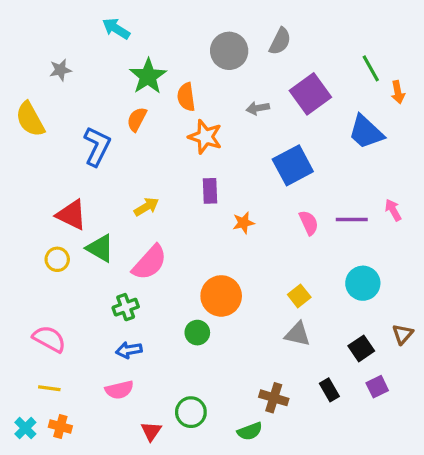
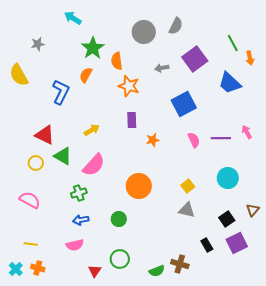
green circle: (197, 333) -> (119, 219), moved
pink semicircle: (49, 339) -> (30, 200), moved
purple square: (377, 387) -> (237, 243), size x1.5
brown cross: (274, 398) -> (180, 264), moved

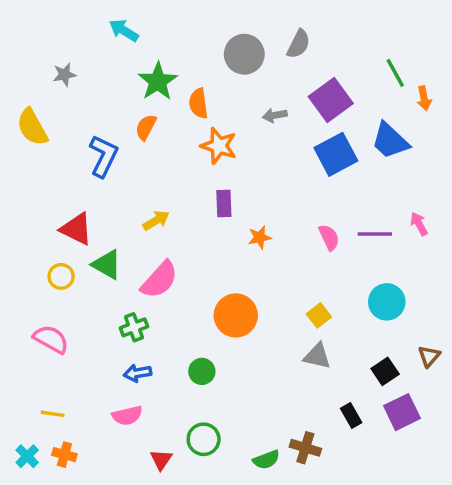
blue square: (184, 104) -> (336, 154), moved

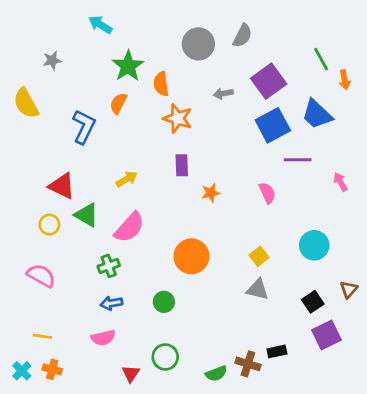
purple line: (375, 234) -> (298, 160), moved
black rectangle: (351, 416) -> (277, 351), moved, turned -72

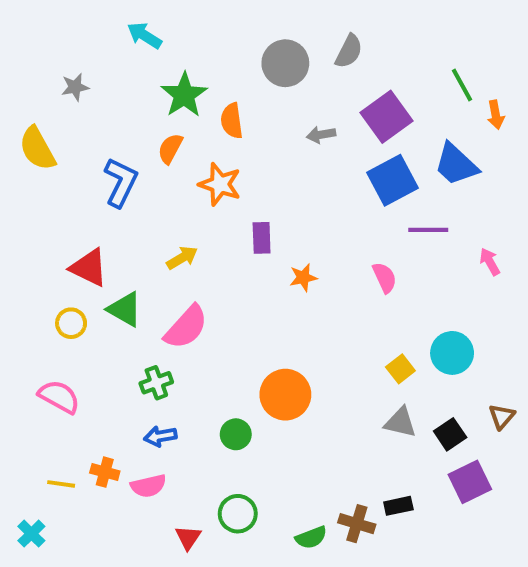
orange star: (178, 118) -> (220, 184), moved
orange circle: (191, 256) -> (285, 395), moved
yellow square: (259, 256) -> (400, 369), moved
gray triangle: (258, 289) -> (400, 422), moved
orange cross: (52, 369) -> (105, 472), moved

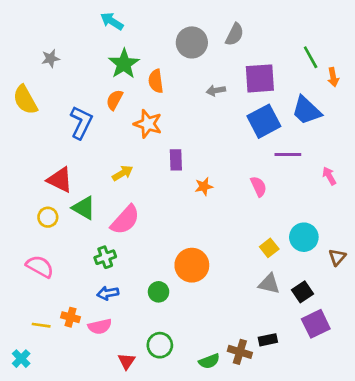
cyan arrow: (144, 35) -> (112, 21), moved
purple square: (387, 117) -> (260, 78), turned 32
brown triangle: (502, 416) -> (337, 257), moved

